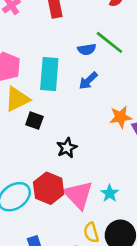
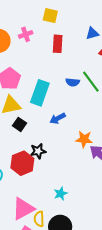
blue arrow: (88, 81) -> (58, 118), moved
red hexagon: (49, 188) -> (22, 163), moved
pink triangle: (78, 195) -> (23, 209), moved, turned 30

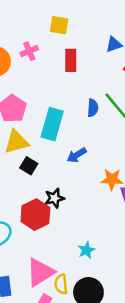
blue semicircle: (73, 82) -> (93, 108), turned -88

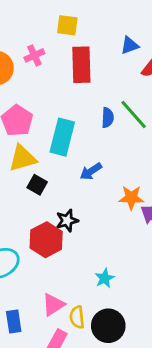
red rectangle: (71, 60) -> (81, 65), size x1.4
pink triangle: (40, 272) -> (53, 305), size x0.7

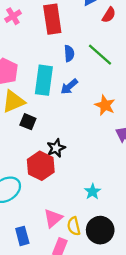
blue semicircle: (108, 118) -> (69, 53), moved
blue arrow: (91, 171) -> (69, 87), moved
orange star: (131, 198) -> (105, 105), moved, turned 30

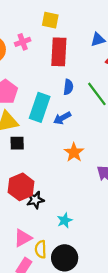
orange star: (105, 105) -> (74, 152), moved
black square: (28, 122) -> (17, 143), turned -35
black star: (56, 148) -> (35, 200), moved

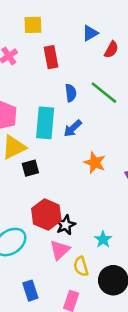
red rectangle: (59, 52) -> (51, 57), size x0.7
pink triangle: (23, 238) -> (60, 250), moved
yellow semicircle: (41, 249) -> (81, 266), moved

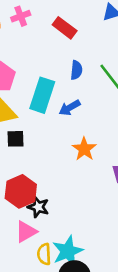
red rectangle: (51, 57) -> (65, 28), turned -55
black star: (66, 225) -> (38, 207), turned 30
cyan star: (103, 239) -> (68, 251), moved, size x1.6

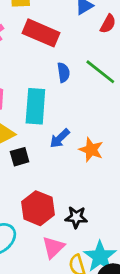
red rectangle: (65, 28) -> (41, 33), size x1.4
blue arrow: (70, 108) -> (60, 138), moved
black star: (38, 207) -> (76, 217), moved

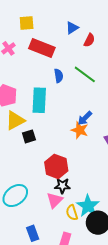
blue arrow: (60, 138) -> (85, 118), moved
red hexagon: (38, 208) -> (56, 166), moved
black star: (76, 217) -> (62, 186), moved

